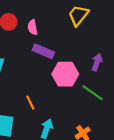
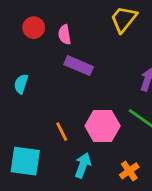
pink hexagon: (65, 74) -> (103, 126), moved

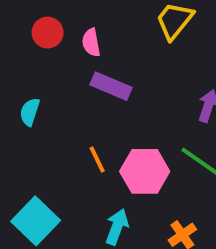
orange line: (62, 132) -> (97, 159), moved
cyan square: (25, 161) -> (36, 221), turned 36

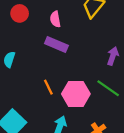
pink semicircle: (91, 42) -> (55, 19), moved

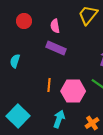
orange line: (48, 87) -> (49, 85), turned 32

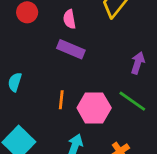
cyan semicircle: (15, 61) -> (15, 82), moved

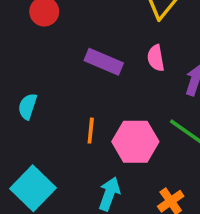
pink semicircle: (69, 19) -> (156, 58), moved

